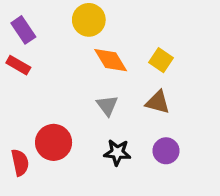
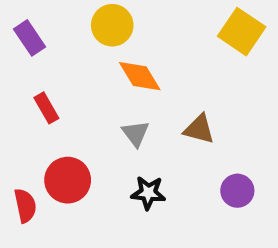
yellow square: (161, 60) -> (242, 32), moved, size x1.5
red rectangle: (18, 65) -> (46, 108), moved, turned 30
purple circle: (166, 151) -> (237, 191), moved

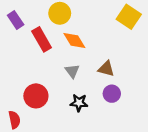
red rectangle: (46, 108) -> (42, 39), moved, size x1.5
purple circle: (237, 191) -> (112, 94), moved
red semicircle: (25, 206) -> (14, 120), moved

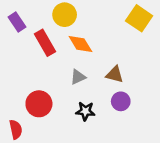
gray triangle: (72, 71) -> (78, 77), turned 42

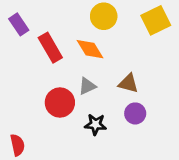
yellow circle: (65, 15) -> (104, 16), moved
yellow square: (139, 18) -> (156, 20), turned 30
red circle: (39, 104) -> (60, 103), moved

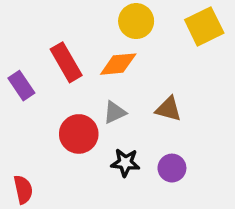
purple rectangle: (19, 24) -> (21, 86), moved
orange diamond: (90, 49) -> (118, 64), turned -64
purple circle: (135, 113) -> (172, 168), moved

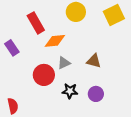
red rectangle: (66, 62) -> (36, 23), moved
orange diamond: (118, 64) -> (55, 41), moved

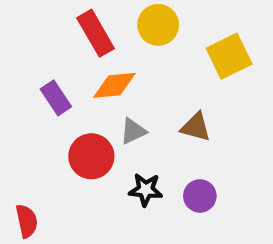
yellow square: (114, 15) -> (229, 56), moved
red rectangle: (36, 23) -> (96, 33), moved
purple rectangle: (12, 48) -> (56, 98), moved

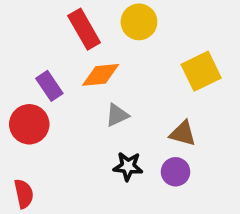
yellow square: (229, 56) -> (201, 71), moved
brown triangle: (196, 127) -> (183, 133), moved
red circle: (91, 156) -> (29, 124), moved

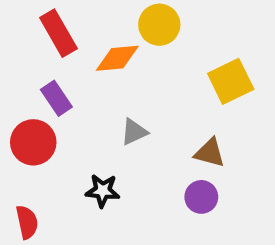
red rectangle: (84, 29) -> (58, 33), moved
orange diamond: (101, 75) -> (117, 58), moved
black star: (128, 166) -> (103, 191), moved

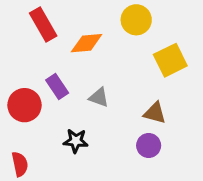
yellow circle: (159, 25) -> (136, 20), moved
purple rectangle: (56, 98) -> (57, 87), moved
gray triangle: (134, 132) -> (99, 97), turned 45

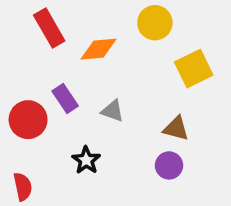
black star: (76, 141) -> (86, 160), turned 30

